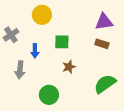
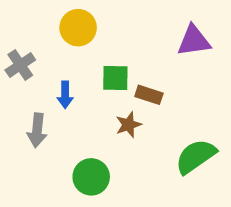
brown rectangle: (102, 44) -> (149, 95), moved

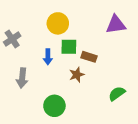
yellow circle: (78, 28) -> (58, 23), moved
blue arrow: (65, 95) -> (48, 57), moved
green semicircle: (196, 156) -> (117, 94), size x0.7

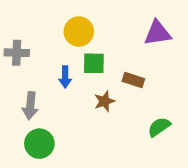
gray cross: (12, 39) -> (17, 53), turned 36
brown rectangle: (89, 57) -> (133, 80), moved
green circle: (54, 106) -> (39, 144), moved

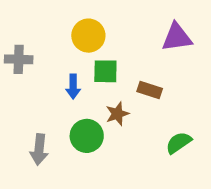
gray arrow: (30, 106) -> (39, 150), moved
green circle: (39, 144) -> (87, 136), moved

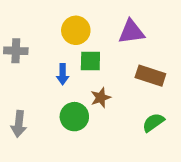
purple triangle: (177, 37) -> (131, 32), moved
brown rectangle: (150, 90) -> (150, 76), moved, size x1.4
gray arrow: (39, 150) -> (19, 124), moved

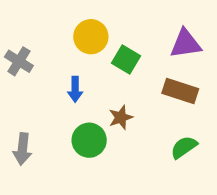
purple triangle: (131, 32) -> (186, 44), moved
gray cross: (16, 51) -> (19, 61), turned 30
green square: (90, 61) -> (126, 60), moved, turned 30

